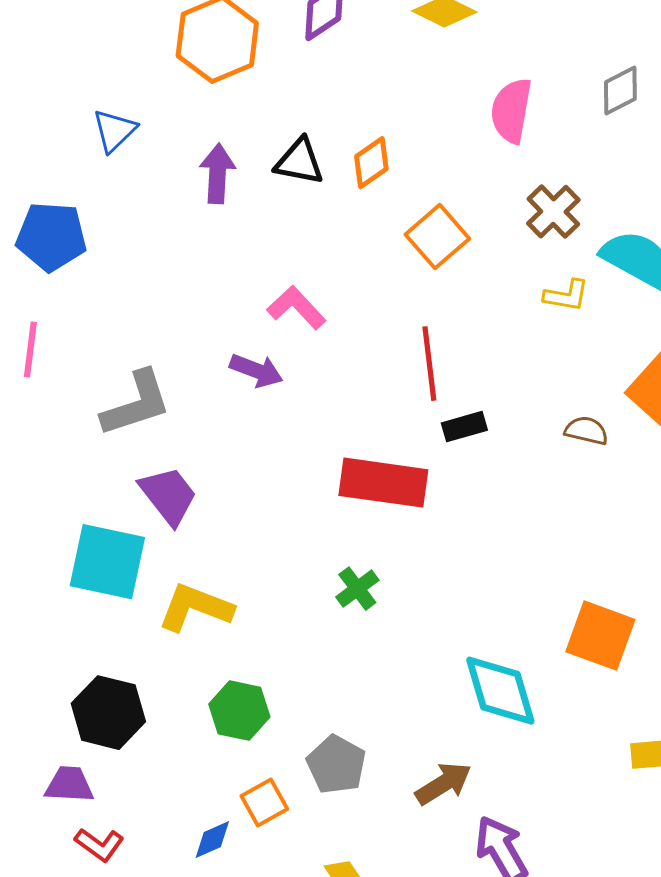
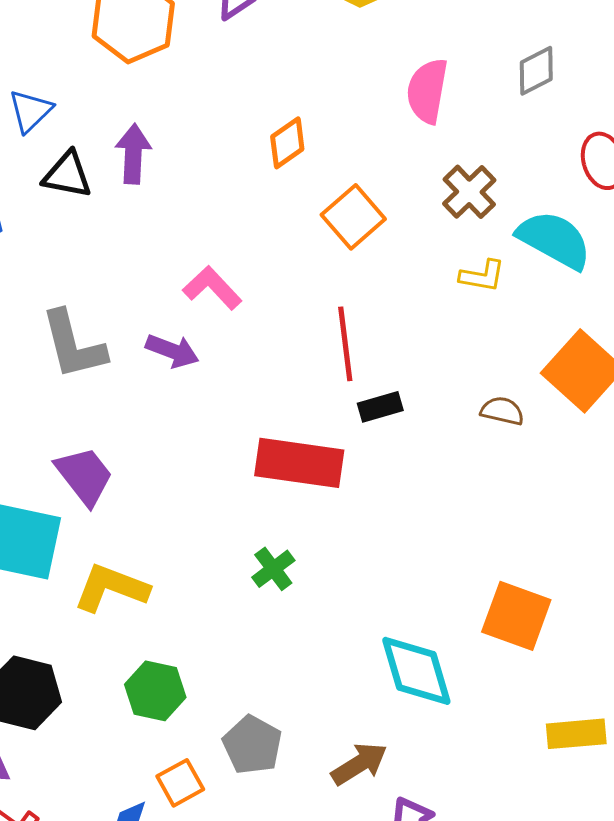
black triangle: (299, 162) -> (67, 175), moved
gray L-shape: (136, 404) -> (73, 345), moved, turned 94

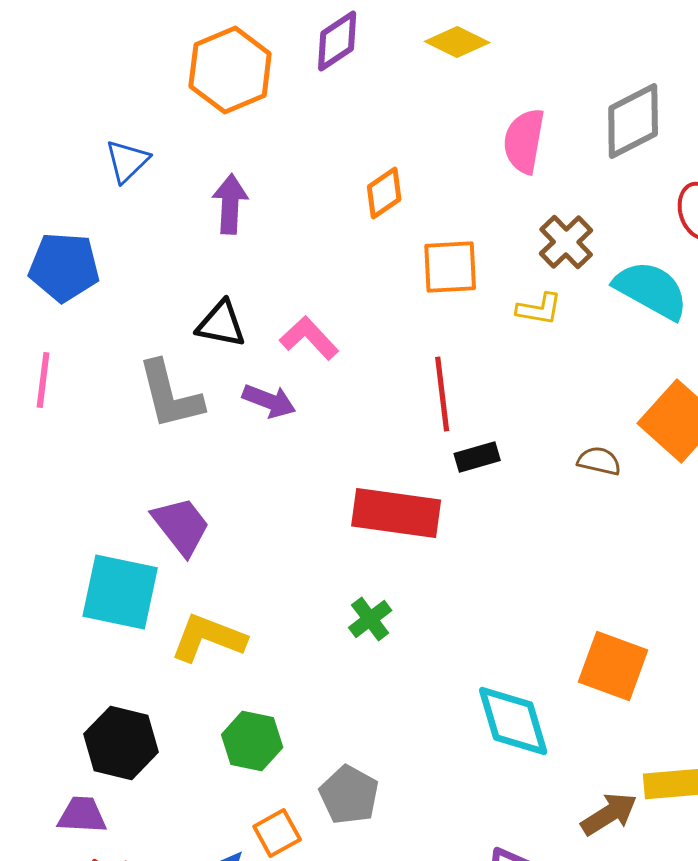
gray diamond: (536, 71) -> (633, 121), size x1.5
black triangle: (67, 175) -> (221, 324), moved
orange square: (353, 217) -> (450, 267), turned 38
yellow L-shape: (482, 276) -> (539, 309), moved
brown arrow: (359, 764) -> (609, 814), moved

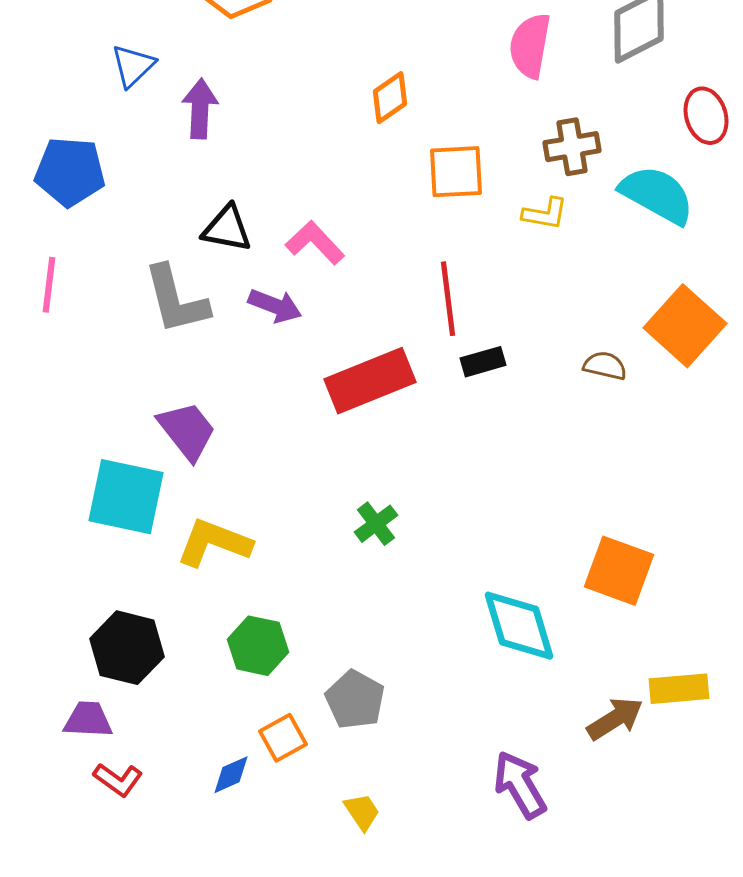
purple arrow: (230, 204) -> (200, 109), moved
brown cross: (566, 242) -> (572, 147), turned 34
red rectangle: (396, 513) -> (370, 381), moved, turned -30

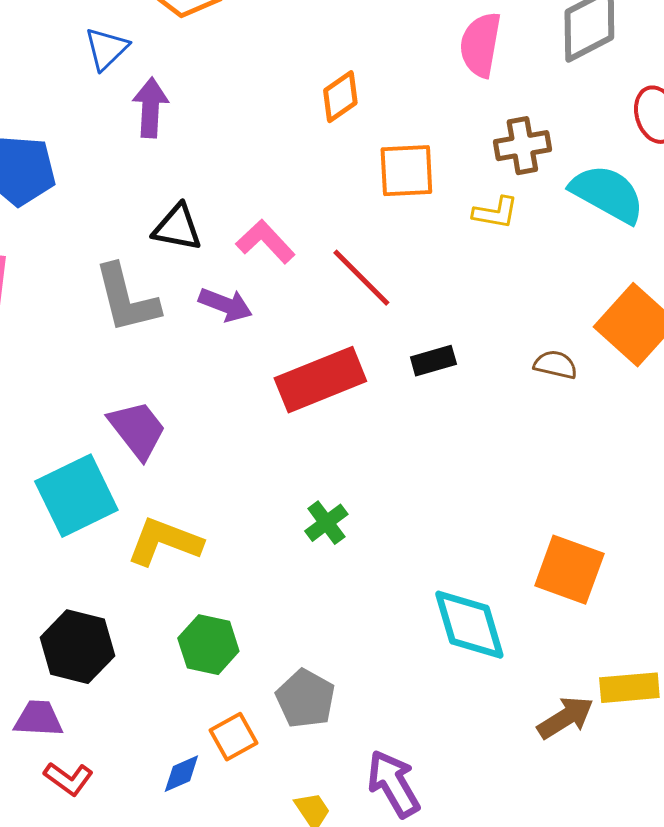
blue triangle: (133, 66) -> (106, 49), moved
red line: (448, 299) -> (361, 278), moved, turned -38
cyan square: (126, 497) -> (76, 496), turned -38
purple arrow: (520, 785) -> (393, 784), moved

